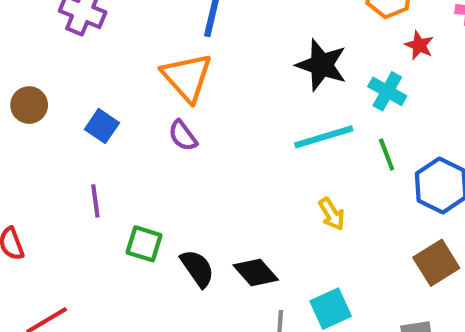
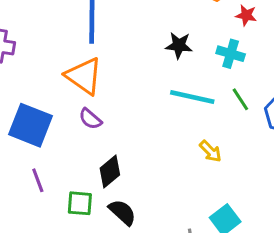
black star: (322, 65) -> (179, 45), size x0.7
blue square: (102, 126) -> (30, 125), size x1.8
cyan line: (324, 137) -> (192, 97), turned 42
black diamond: (256, 273) -> (110, 172), moved, turned -76

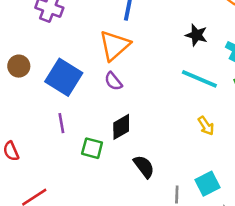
orange triangle: (84, 76) -> (115, 46), turned 32
black semicircle: (122, 212) -> (144, 167), moved

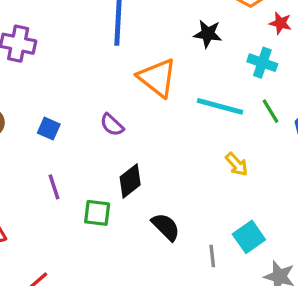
black star: (196, 35) -> (208, 34), moved
orange triangle: (115, 46) -> (157, 78), moved, turned -32
blue square: (64, 77) -> (49, 129), size x0.5

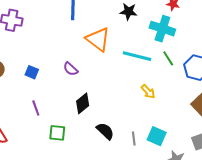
cyan cross: (262, 63) -> (162, 29), size x1.4
green square: (97, 213) -> (57, 133), moved
cyan square: (249, 237) -> (157, 136), turned -30
gray line: (212, 256) -> (134, 138), moved

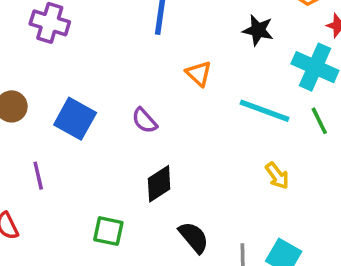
orange triangle: (98, 39) -> (199, 73), size x0.6
blue square: (32, 72) -> (75, 119), size x1.6
purple line: (36, 108) -> (38, 176), moved

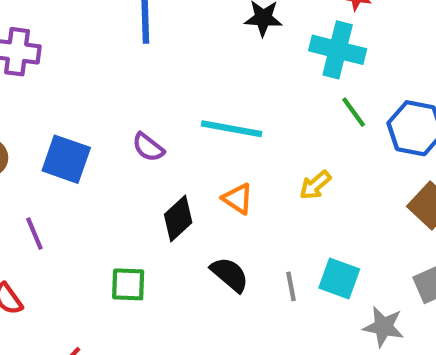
orange triangle: (199, 73) -> (238, 199), moved
cyan line: (265, 111) -> (232, 129), moved
yellow arrow: (277, 176) -> (315, 185), turned 96

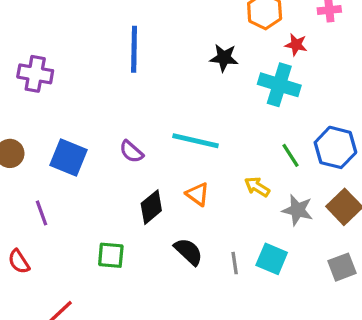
green line: (354, 112) -> (291, 155), moved
yellow arrow: (315, 185) -> (257, 187), turned 70
gray star: (383, 327) -> (298, 210), moved

